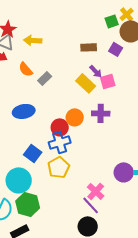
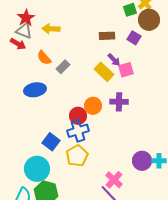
blue ellipse: (24, 111) -> (35, 90), moved

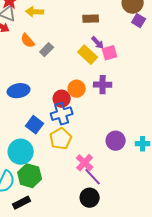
purple square: (134, 38) -> (139, 21), moved
blue ellipse: (35, 90) -> (19, 91), moved
purple circle: (142, 161) -> (116, 141), moved
pink cross: (114, 180) -> (85, 163), moved

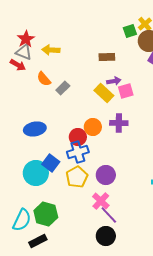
purple arrow: (98, 43) -> (114, 81), turned -56
purple circle: (116, 141) -> (106, 175), moved
cyan circle: (21, 152) -> (36, 173), moved

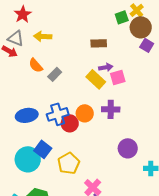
red star: (26, 39) -> (23, 14), moved
blue cross: (78, 152) -> (58, 114), moved
purple circle: (106, 175) -> (128, 148), moved

